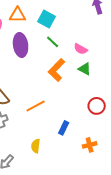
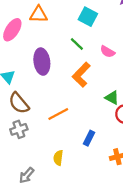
cyan square: (47, 19) -> (88, 17), moved
purple ellipse: (21, 45) -> (42, 62), moved
green triangle: (85, 69) -> (112, 98), moved

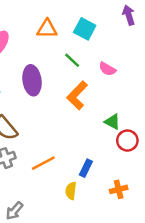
orange triangle: (39, 14) -> (47, 29), moved
orange line: (58, 114) -> (43, 163), moved
yellow semicircle: (58, 158) -> (71, 191), moved

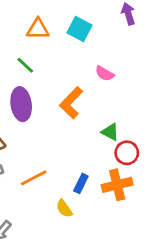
green line: (72, 60) -> (25, 65), moved
purple ellipse: (32, 80) -> (21, 104), moved
orange cross: (119, 189) -> (117, 185), moved, size x1.5
yellow semicircle: (71, 191) -> (64, 208), turned -42

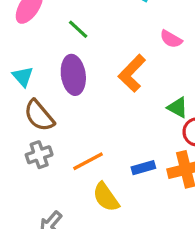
blue rectangle: (81, 183) -> (143, 168), turned 48
yellow semicircle: (64, 208) -> (106, 197), moved, size x1.4

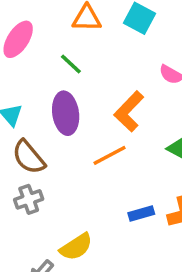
orange line: (88, 161) -> (110, 155), moved
yellow semicircle: (106, 197) -> (76, 247), moved, turned -88

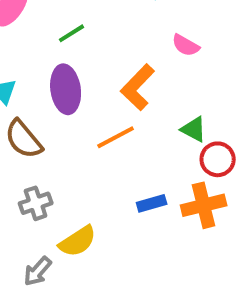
green line: (71, 64) -> (72, 33), turned -75
gray cross: (29, 199) -> (36, 203), moved

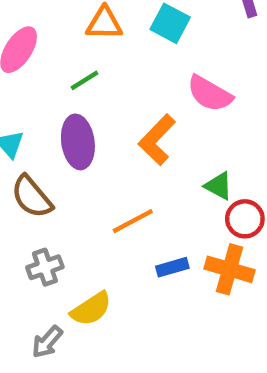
pink semicircle: (186, 45) -> (210, 94), size x1.5
orange line: (116, 137) -> (133, 221), moved
orange cross: (204, 205) -> (229, 269), turned 30

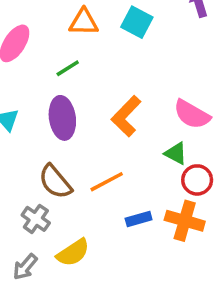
pink semicircle: (210, 94) -> (192, 114), moved
brown semicircle: (32, 197) -> (55, 182), moved
gray cross: (45, 267) -> (36, 219), turned -36
gray arrow: (47, 342) -> (25, 267), moved

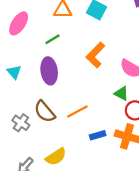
orange L-shape: (126, 116) -> (95, 55), moved
gray cross: (36, 219) -> (21, 123), moved

